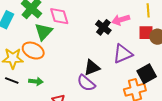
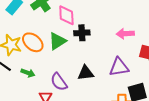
black cross: (103, 27) -> (82, 33), moved, turned 35
green triangle: (44, 32) -> (57, 41), moved
purple semicircle: (86, 83) -> (59, 82), moved

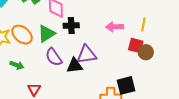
purple triangle: (119, 67) -> (87, 54), moved
purple semicircle: (59, 82) -> (54, 57), moved

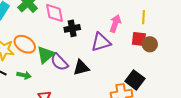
pink arrow: (115, 27) -> (115, 23), turned 120
green triangle: (46, 34) -> (46, 55), moved
purple triangle: (87, 54) -> (101, 42), moved
black square: (126, 85) -> (135, 80), turned -30

